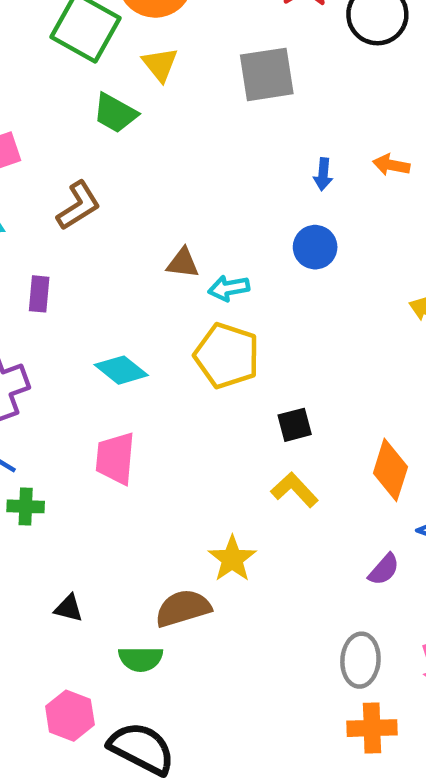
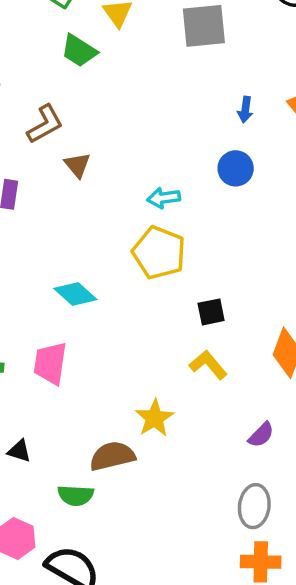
brown triangle: (183, 263) -> (77, 165), moved, turned 40
cyan diamond: (121, 370) -> (75, 294), moved
pink trapezoid: (115, 458) -> (50, 363), moved
purple semicircle: (384, 569) -> (261, 435), moved

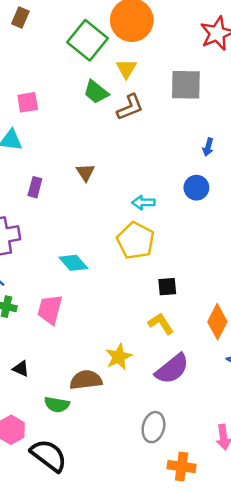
brown L-shape: (45, 124) -> (130, 107), moved
purple semicircle: (261, 435) -> (172, 369), moved, size x1.8
gray ellipse: (254, 506) -> (153, 427), moved

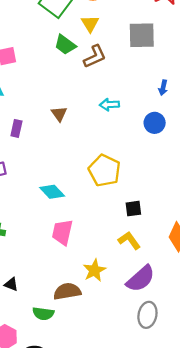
cyan arrow: (143, 202) -> (109, 105), moved
pink trapezoid: (50, 309) -> (62, 232), moved
gray ellipse: (153, 427) -> (147, 315), moved

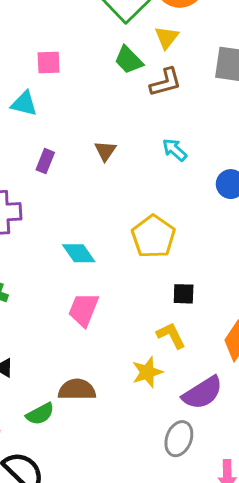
cyan arrow: (109, 105) -> (175, 150), turned 36
yellow star: (94, 270) -> (147, 372), moved
purple semicircle: (141, 279) -> (203, 393), moved
green semicircle: (43, 314) -> (40, 414), turned -45

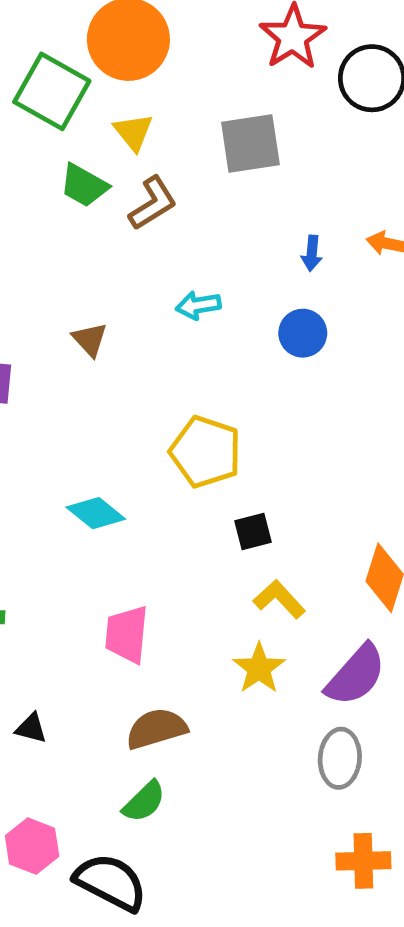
cyan arrow: (175, 150) -> (198, 305), turned -35
black square: (184, 294) -> (253, 531), moved
pink trapezoid: (83, 310) -> (127, 634), moved
green semicircle: (40, 414) -> (144, 802), moved

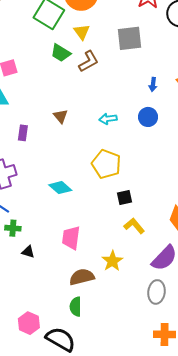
cyan arrow: (198, 305) -> (108, 119), moved
yellow star: (259, 668) -> (112, 261), moved
black triangle: (31, 728) -> (28, 252), moved
green semicircle: (144, 802) -> (76, 307), turned 132

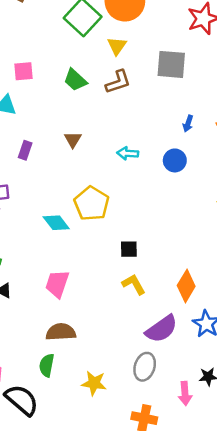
green trapezoid: (61, 53) -> (75, 80), moved
yellow pentagon: (106, 164) -> (92, 204), moved
yellow star: (112, 261) -> (94, 383), moved, turned 30

